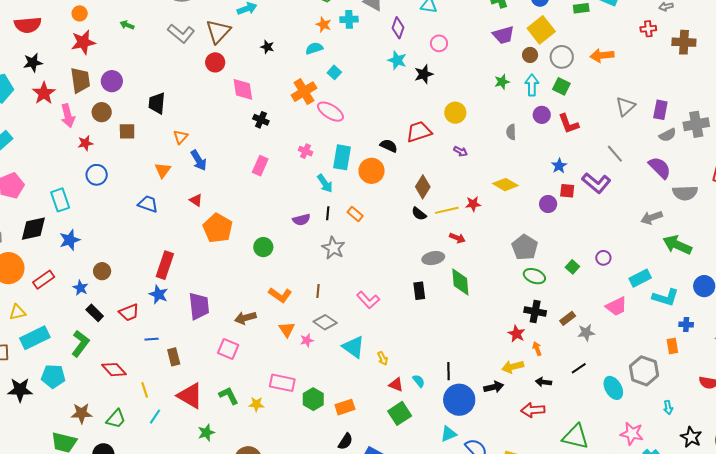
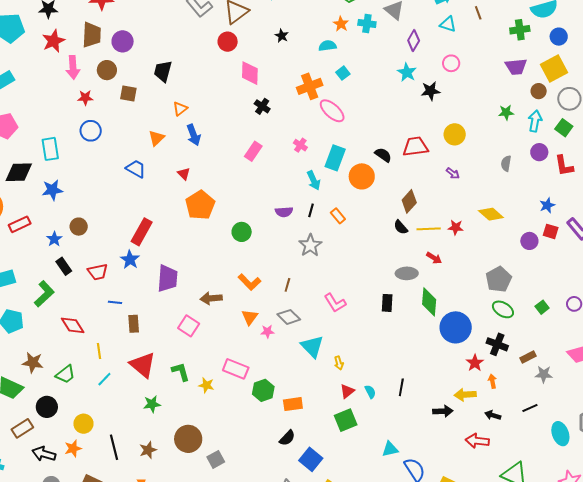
red triangle: (396, 385) -> (347, 391), turned 49
blue circle: (459, 400) -> (456, 327), moved

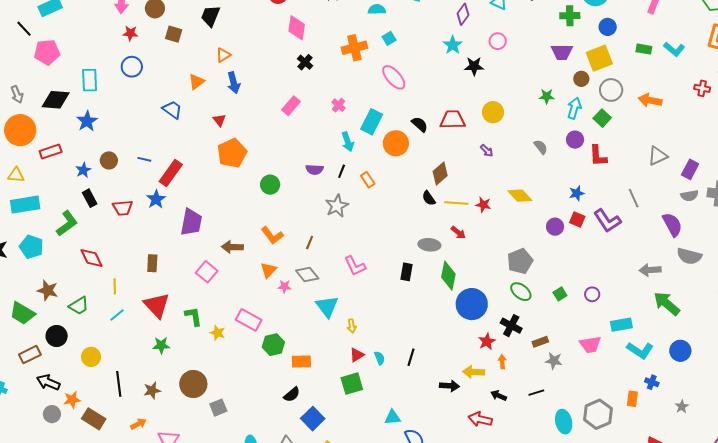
pink ellipse: (332, 111) -> (394, 77), moved
gray semicircle: (506, 163) -> (541, 147), turned 126
blue star: (52, 190) -> (87, 121), turned -30
blue line: (115, 302) -> (144, 159), moved
orange star: (73, 448) -> (72, 400), moved

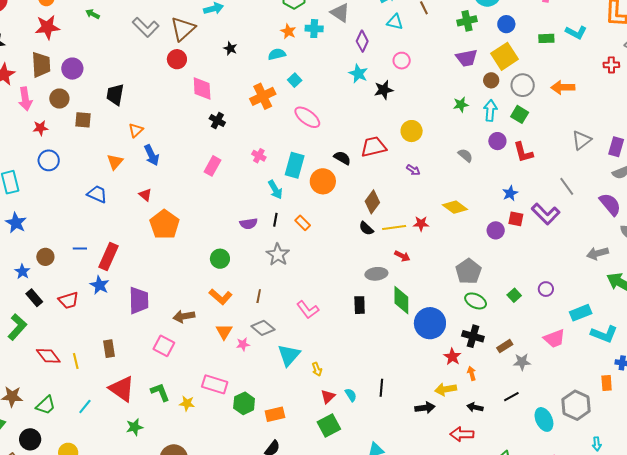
green circle: (270, 185) -> (220, 259), moved
yellow line: (115, 286) -> (76, 361), moved
cyan triangle: (327, 306) -> (289, 355), turned 30

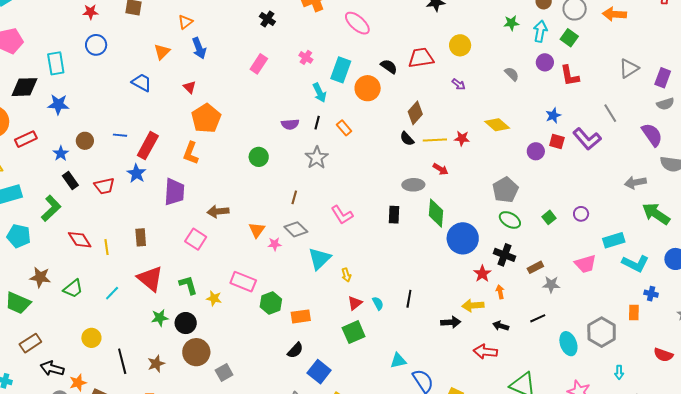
blue star: (16, 223) -> (58, 104), turned -30
orange L-shape: (221, 297) -> (191, 153), moved, turned 65
black circle: (30, 439) -> (186, 323), moved

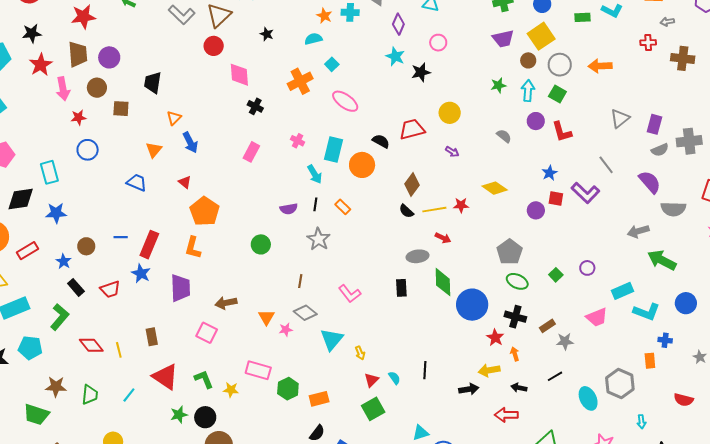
green trapezoid: (73, 289) -> (90, 395), turned -40

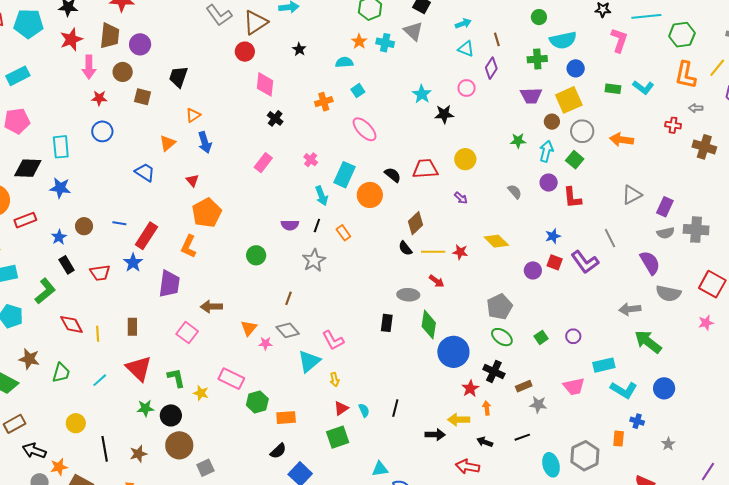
purple diamond: (398, 24) -> (491, 68), moved
orange cross: (300, 81) -> (324, 102), size x0.7
pink L-shape: (350, 294) -> (333, 340), moved

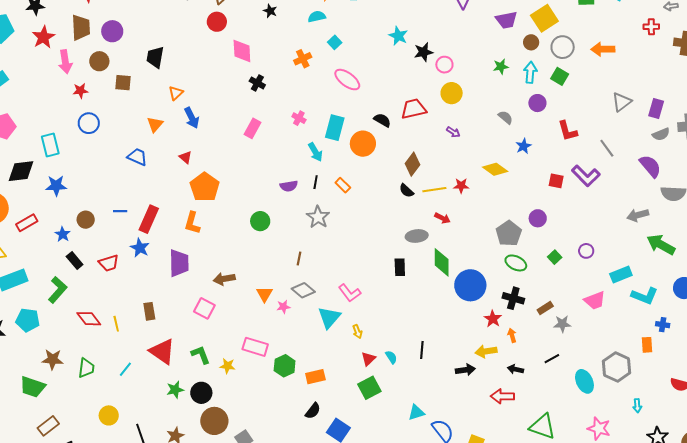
pink circle: (467, 88) -> (444, 65), moved
red L-shape: (572, 198) -> (568, 131), moved
blue star: (553, 236) -> (524, 146), moved
purple circle: (533, 270) -> (538, 218), moved

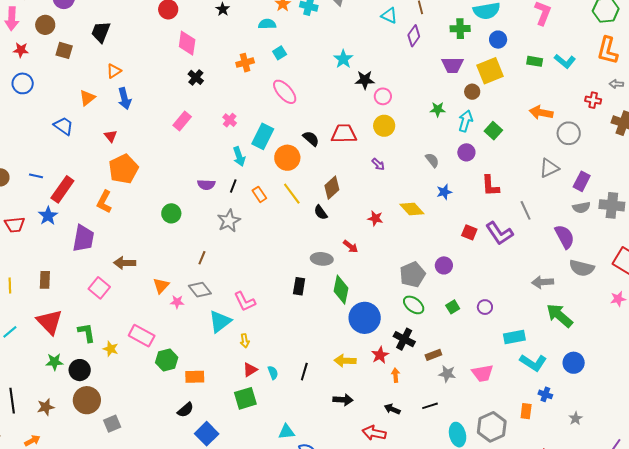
gray circle: (563, 47) -> (569, 133), moved
yellow line: (434, 190) -> (292, 194), moved, turned 50
pink trapezoid: (595, 300) -> (483, 373), moved
yellow arrow: (486, 351) -> (345, 361), moved

